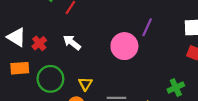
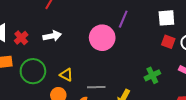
white arrow: (72, 42) -> (52, 36), turned 132
yellow triangle: (85, 84) -> (66, 75), turned -32

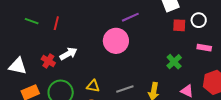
purple line: (123, 19) -> (130, 17), turned 60
red cross: (21, 38) -> (48, 61), moved

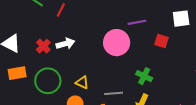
red square: (179, 25) -> (162, 41), moved
green cross: (174, 62) -> (144, 76), moved, turned -35

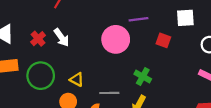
white arrow: (65, 44) -> (62, 37), turned 66

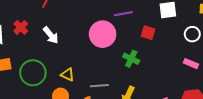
red cross: (38, 39) -> (21, 27), moved
green cross: (143, 76) -> (131, 59), moved

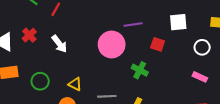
green circle: (33, 73) -> (40, 81), size x0.7

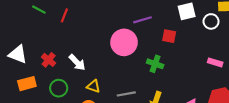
red cross: (29, 35) -> (49, 60), moved
white arrow: (59, 44) -> (77, 62), moved
white circle: (202, 47) -> (211, 21), moved

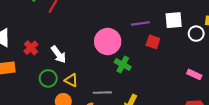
purple line: (142, 20) -> (140, 23), moved
green cross: (155, 64) -> (123, 64), moved
green circle: (59, 88) -> (48, 78), moved

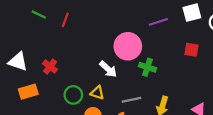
red square: (153, 42) -> (191, 50), moved
white arrow: (59, 54) -> (108, 69), moved

